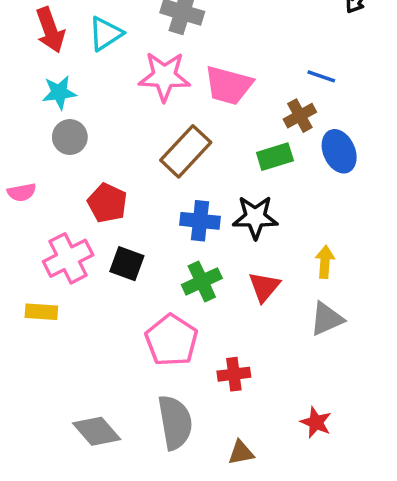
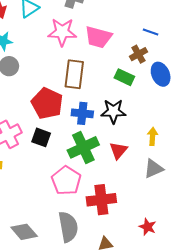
brown rectangle: (186, 151) -> (74, 74), turned -36
green rectangle: (275, 157) -> (124, 77), turned 42
red pentagon: (107, 203) -> (47, 103), moved, size x1.4
green cross: (202, 281) -> (83, 147), size x1.4
red cross: (234, 374) -> (101, 200), size x1.6

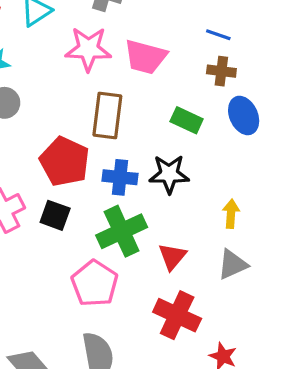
blue line: (151, 32) -> (218, 35), moved
brown cross: (138, 54) -> (221, 71), moved, turned 36
red triangle: (118, 150) -> (172, 257), moved
red cross: (101, 200) -> (177, 315), moved, turned 32

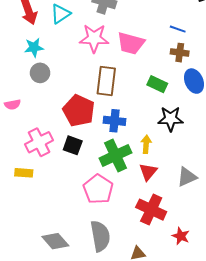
black star: (169, 174) -> (171, 119), moved
yellow arrow: (231, 214) -> (146, 144), moved

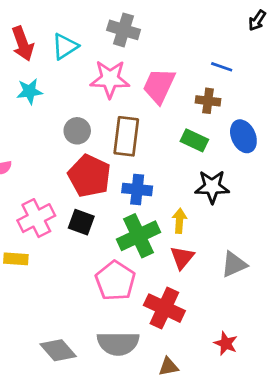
pink trapezoid: (131, 43) -> (159, 86), turned 100
brown cross: (180, 53) -> (208, 101), moved
gray circle: (40, 73) -> (77, 131), moved
red cross: (151, 210) -> (164, 308), moved
gray semicircle: (100, 236) -> (118, 343), turned 100

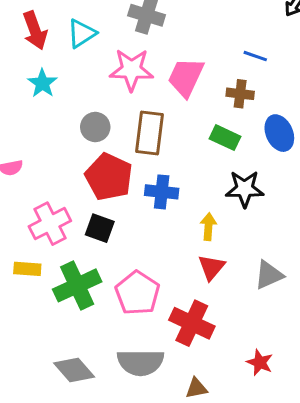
cyan star: (29, 91) -> (42, 83), turned -30
green cross: (139, 236) -> (77, 285), moved

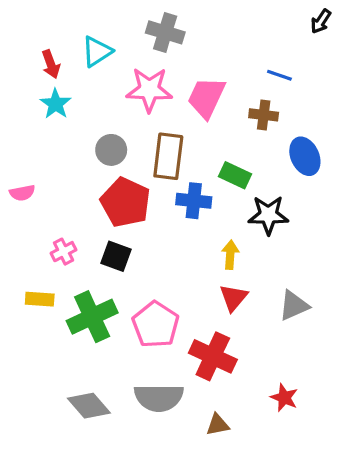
red arrow: (35, 30) -> (51, 64), moved, size x0.7
green rectangle: (225, 138) -> (235, 175), moved
blue cross: (162, 192) -> (194, 201), moved
pink cross: (50, 224) -> (64, 252), size x0.6

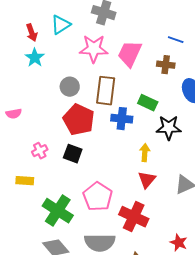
green cross: (92, 317) -> (58, 211), moved, turned -32

